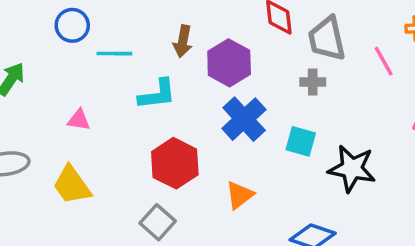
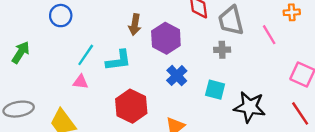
cyan line: (114, 54) -> (86, 55), moved, turned -55
blue cross: (244, 119) -> (177, 76), size x0.7
pink triangle: (79, 120) -> (81, 82), moved

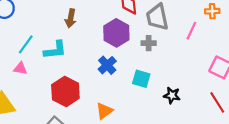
pink line: (269, 35) -> (191, 31), turned 54
purple hexagon: (166, 38) -> (116, 33), moved
black star: (250, 107) -> (172, 95), size x0.6

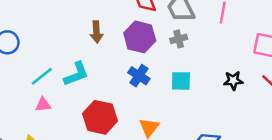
brown arrow: (71, 18) -> (96, 32), moved
cyan line: (26, 44) -> (42, 76), turned 30
black star: (172, 95) -> (233, 81), moved

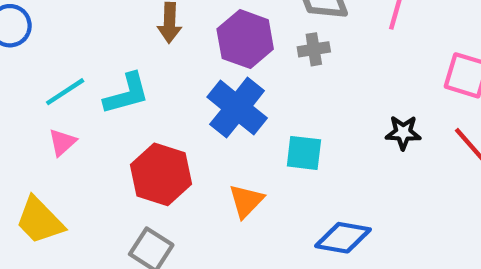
blue cross: (139, 76) -> (237, 108), size x1.5
cyan square: (181, 81) -> (304, 153), moved
pink triangle: (43, 105) -> (62, 142), turned -42

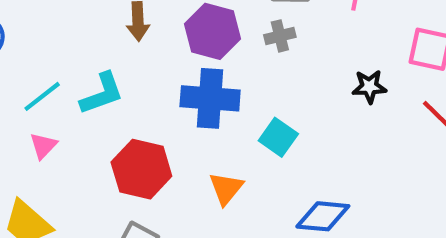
blue cross: (237, 108) -> (210, 98), turned -30
black star: (403, 133) -> (369, 87), moved
cyan square: (304, 153) -> (278, 137), turned 33

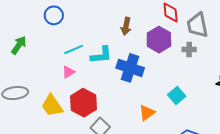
blue cross: (210, 98) -> (130, 68), moved
red hexagon: (141, 169) -> (84, 103), moved

